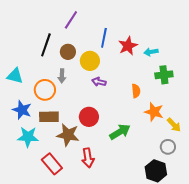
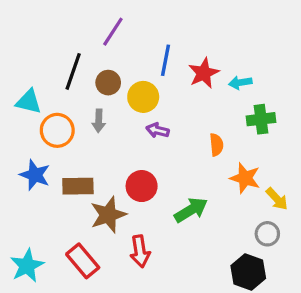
cyan triangle: (15, 76) -> (29, 102), moved
orange circle: (45, 90) -> (57, 130), moved
brown star: (68, 135) -> (108, 215), turned -30
cyan star: (28, 137) -> (27, 266), moved, turned -30

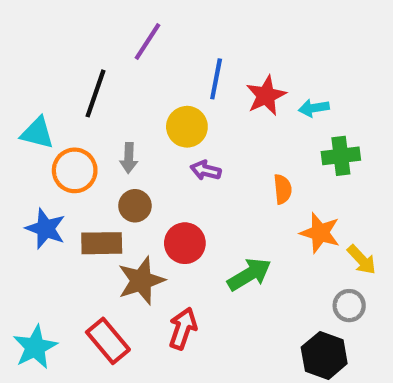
brown circle: (108, 83) -> (135, 206), moved
red arrow: (140, 251) -> (183, 328), turned -152

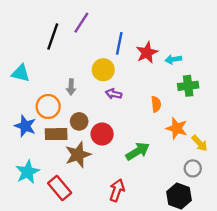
black line: (95, 93) -> (53, 36), moved
orange circle: (75, 170) -> (48, 106), moved
brown circle: (135, 206) -> (79, 121), moved
red arrow: (183, 328) -> (117, 190), moved
cyan star: (35, 347) -> (27, 172), moved

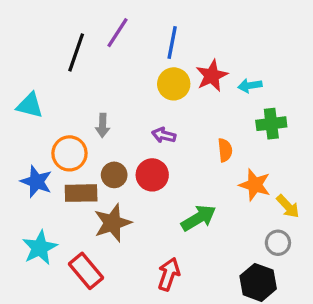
blue line: (119, 43) -> (172, 43), moved
yellow circle: (103, 70) -> (174, 84), moved
red circle: (102, 134) -> (152, 175), moved

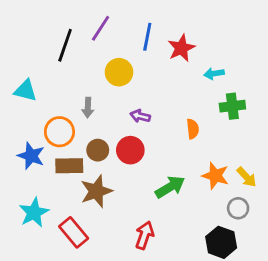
red star: (212, 76) -> (181, 48), moved
yellow circle: (174, 84) -> (119, 72), moved
orange star: (255, 185) -> (215, 176), moved

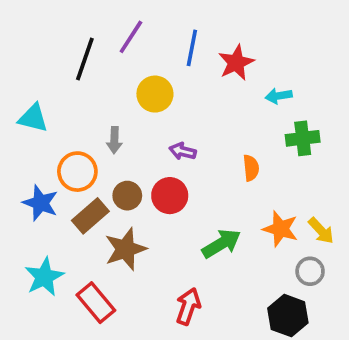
brown rectangle: (69, 166) -> (90, 216), turned -40

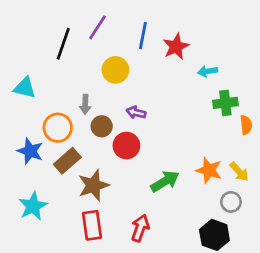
orange semicircle: (251, 168) -> (246, 125), moved
brown circle: (127, 196) -> (102, 126), moved
red rectangle: (96, 303) -> (92, 225), moved, turned 32

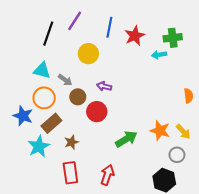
cyan triangle: (25, 88) -> (42, 70), moved
green cross: (225, 103) -> (173, 38), moved
gray arrow: (85, 104) -> (65, 80), turned -56
brown star: (93, 185) -> (71, 142), size x0.6
cyan star: (33, 206) -> (39, 146), moved

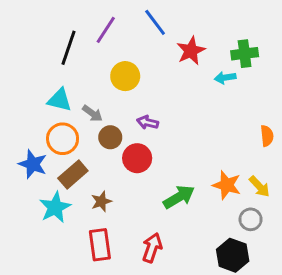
blue line: (109, 27) -> (155, 22), moved, turned -48

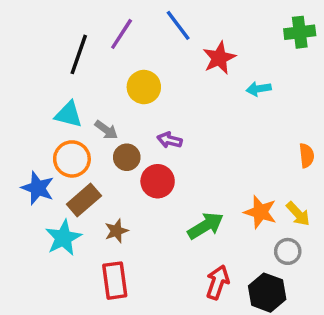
green cross: (245, 54) -> (300, 32), moved
red arrow: (152, 248) -> (218, 282), moved

